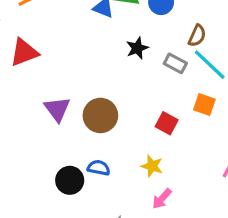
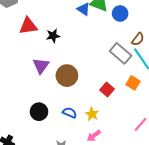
black star: (137, 48) -> (53, 36), moved
gray rectangle: (175, 63) -> (121, 53), size x1.5
blue semicircle: (99, 168) -> (70, 113), moved

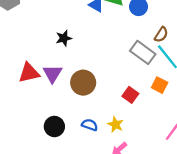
red triangle: (28, 26) -> (29, 73), moved

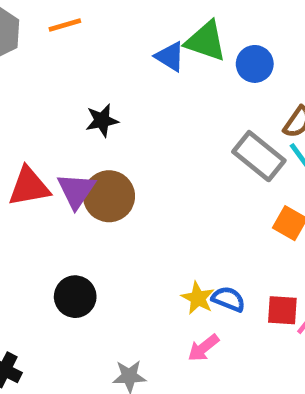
brown circle: (83, 83) -> (109, 196), moved
red square: (130, 95) -> (282, 310), moved, turned -35
blue semicircle: (90, 125) -> (228, 299), moved

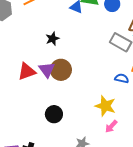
yellow star: (198, 298) -> (105, 106), size x1.5
blue semicircle: (228, 299) -> (122, 78), moved

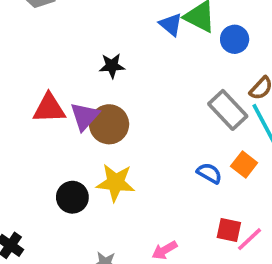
yellow star: (105, 106) -> (115, 183), moved, turned -30

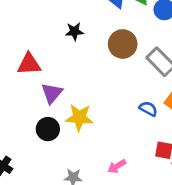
purple triangle: (85, 116) -> (52, 93), moved
brown circle: (109, 124) -> (123, 44), moved

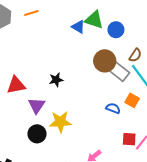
black star: (74, 31) -> (56, 80), moved
brown circle: (123, 44) -> (105, 61), moved

